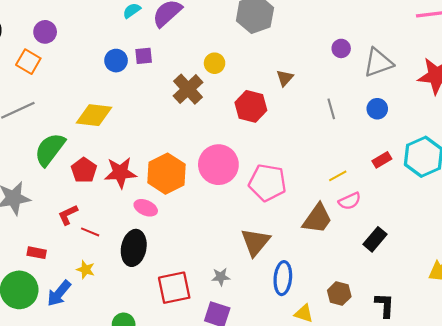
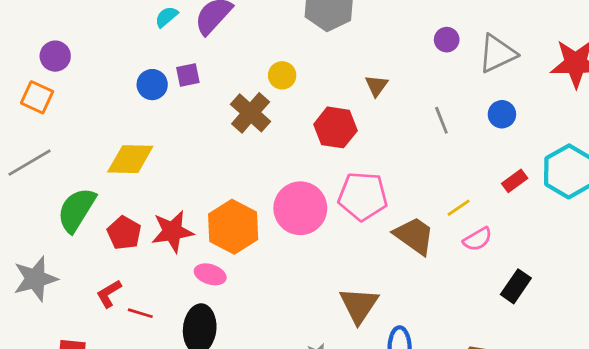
pink pentagon: (267, 183) -> (363, 196), moved
brown trapezoid: (317, 219) -> (414, 236), moved, turned -84

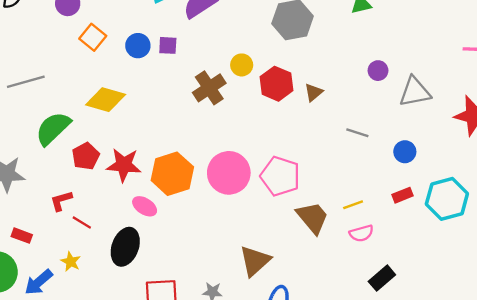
orange square: (37, 97) -> (93, 37), moved
blue circle: (502, 114) -> (405, 152), moved
gray line: (441, 120) -> (357, 133), turned -65
red hexagon: (335, 127) -> (276, 84), moved

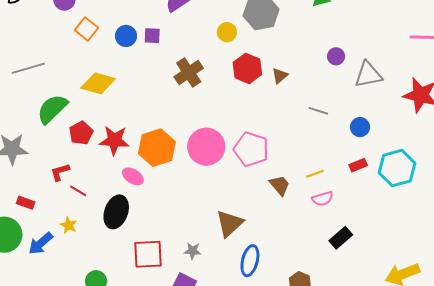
yellow circle: (242, 65) -> (227, 32), moved
brown trapezoid: (313, 218) -> (280, 185), size x0.7

